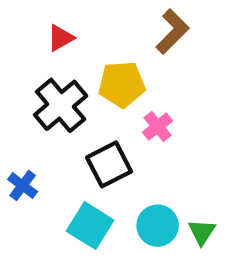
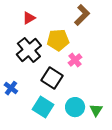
black square: (109, 164) -> (52, 78), turned -30

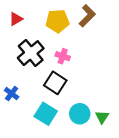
red triangle: (29, 18) -> (16, 19), moved
yellow pentagon: (58, 40) -> (57, 21), moved
pink cross: (75, 60) -> (63, 56), moved, turned -32

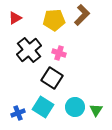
blue cross: (12, 94) -> (18, 113), moved, turned 32

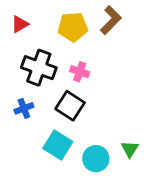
black cross: (29, 50) -> (39, 68), turned -30
cyan circle: (75, 107) -> (96, 159), moved
blue cross: (18, 113) -> (24, 108), moved

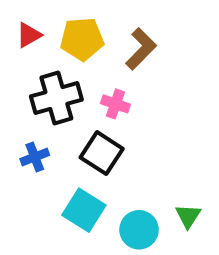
brown L-shape: (111, 20) -> (141, 49), moved
yellow pentagon: (73, 27) -> (82, 39), moved
black cross: (39, 68) -> (56, 98), turned -36

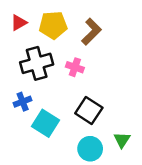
black square: (102, 153) -> (89, 111), moved
cyan square: (84, 210) -> (46, 123), moved

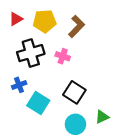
green triangle: (122, 140) -> (102, 117), turned 32

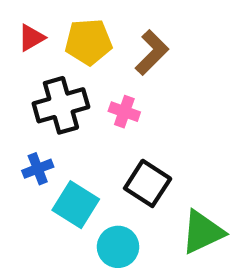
green triangle: (102, 117) -> (203, 232), size x1.6
cyan circle: (75, 124) -> (118, 247), moved

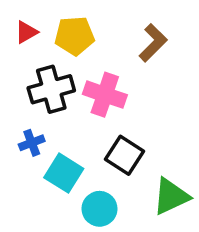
brown L-shape: (152, 52) -> (153, 43), moved
pink cross: (124, 112) -> (105, 95), size x1.6

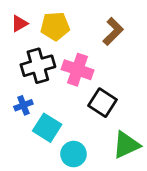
black square: (124, 155) -> (103, 103), moved

